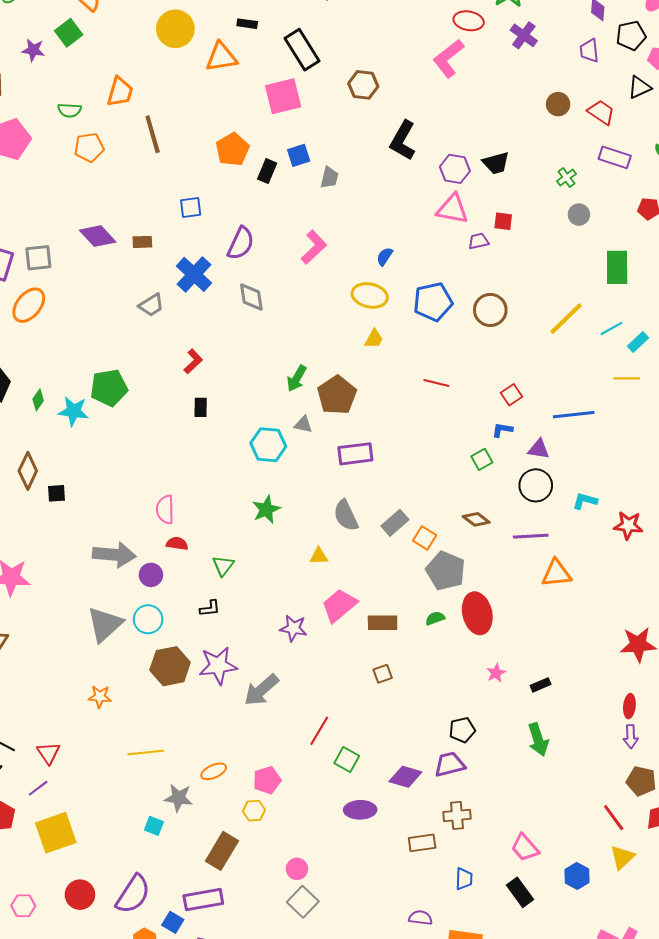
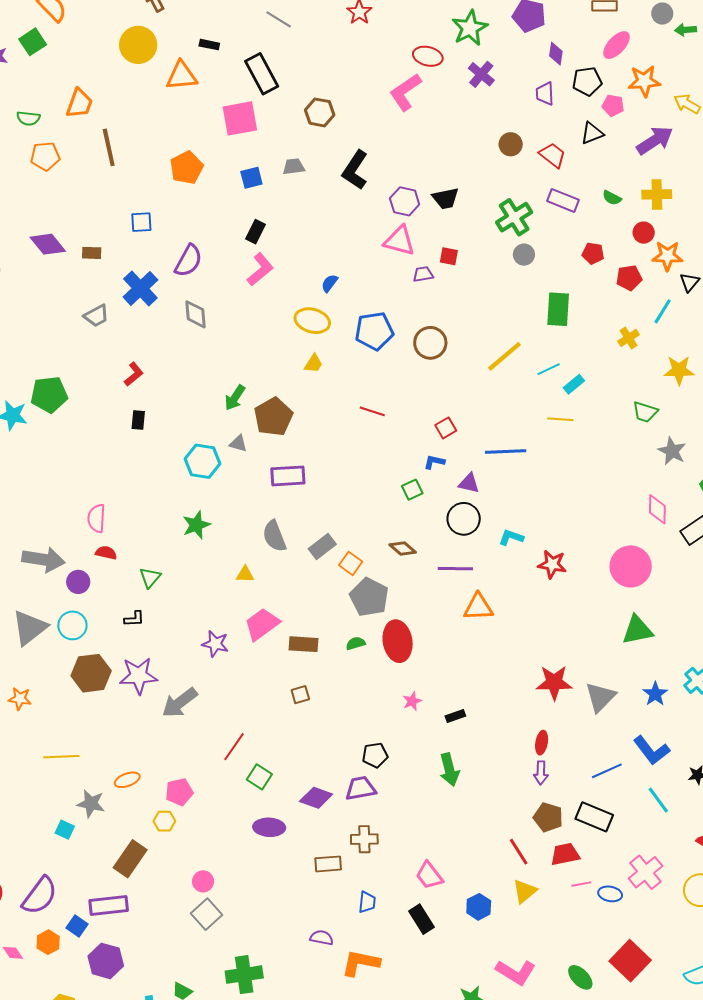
black rectangle: (267, 171) -> (255, 232), moved
gray trapezoid: (329, 178) -> (294, 167), moved, turned -115
green cross: (566, 178) -> (514, 217), size x1.8

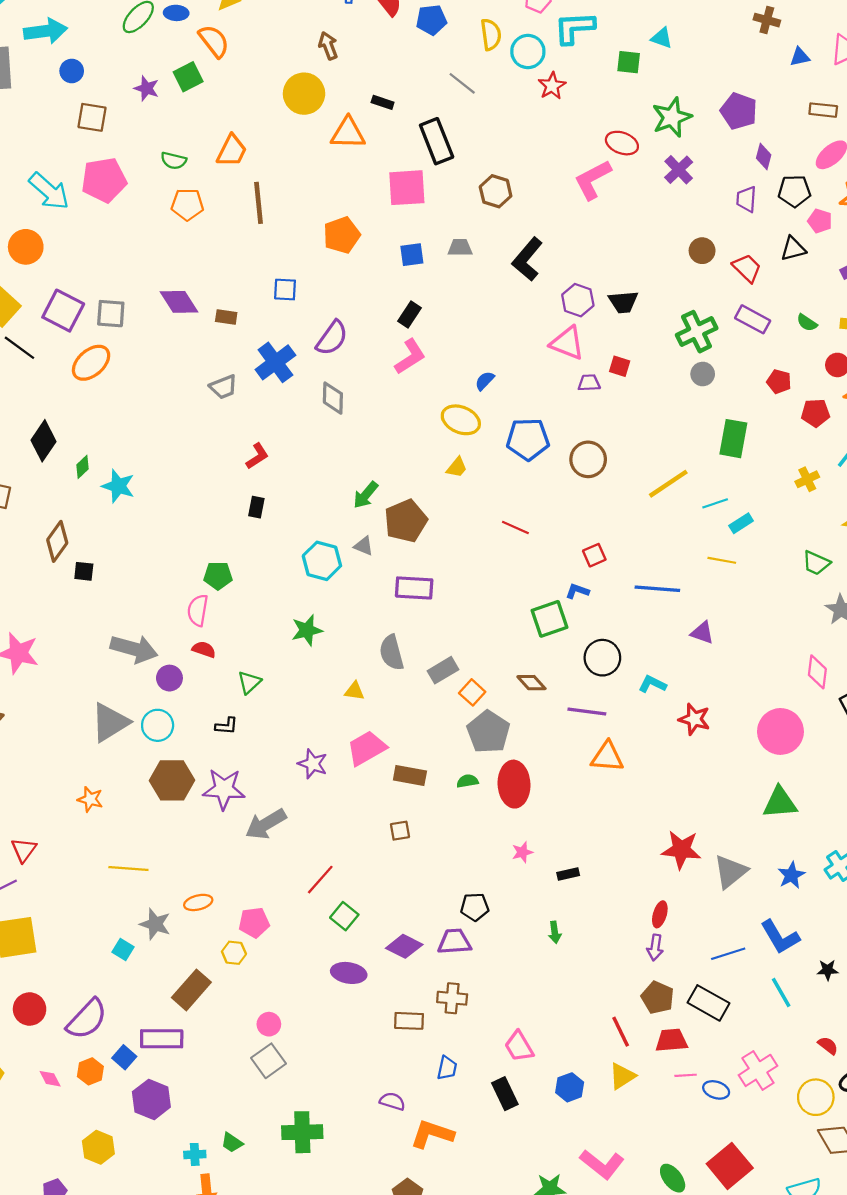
green pentagon: (49, 395) -> (218, 576), moved, size x0.7
purple triangle: (469, 483) -> (702, 633), moved
green square: (412, 490) -> (550, 619), size x1.6
green arrow: (449, 770) -> (555, 932), size x0.6

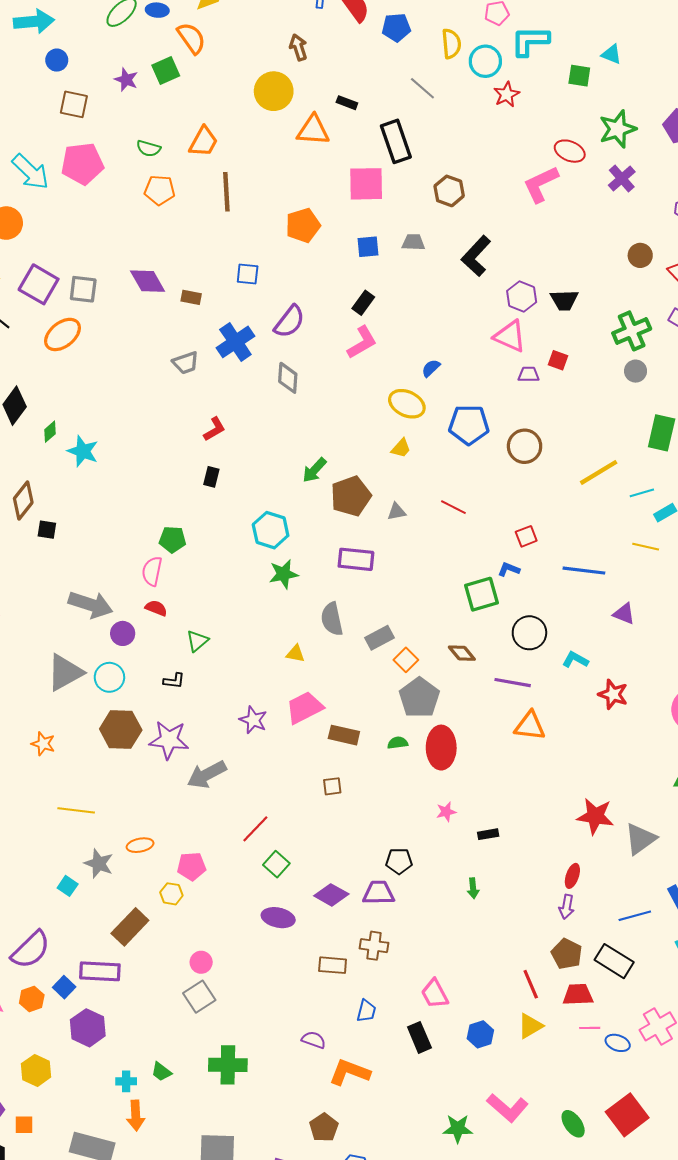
gray triangle: (364, 546) -> (397, 512), moved, turned -36
green star: (307, 630) -> (284, 574), moved

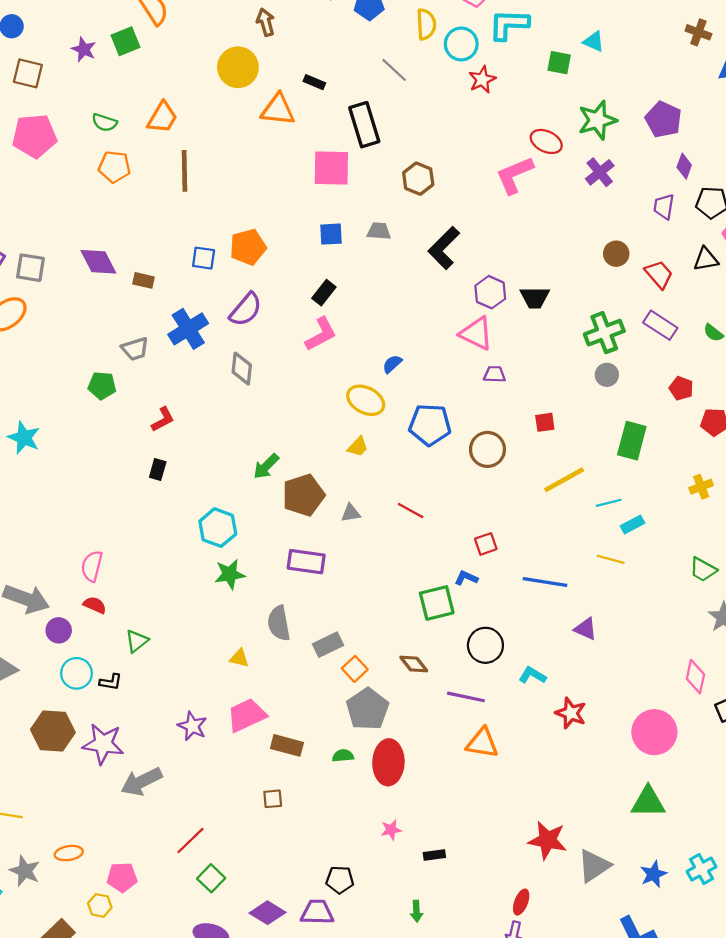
orange pentagon: (303, 225) -> (248, 247), moved
red square: (558, 360) -> (545, 422), moved, turned -30
green pentagon: (173, 539) -> (102, 386), moved
cyan circle: (109, 677) -> (77, 673), moved

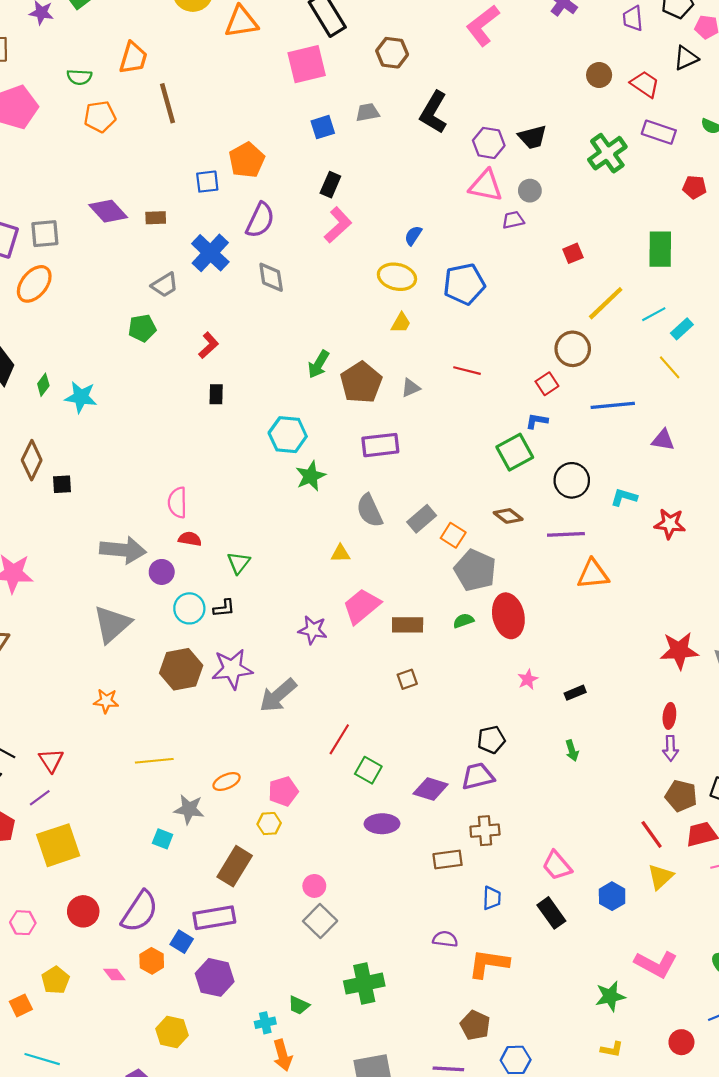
gray circle: (607, 375) -> (530, 191), moved
brown circle: (487, 449) -> (573, 349), moved
yellow line: (611, 559) -> (670, 367), turned 48

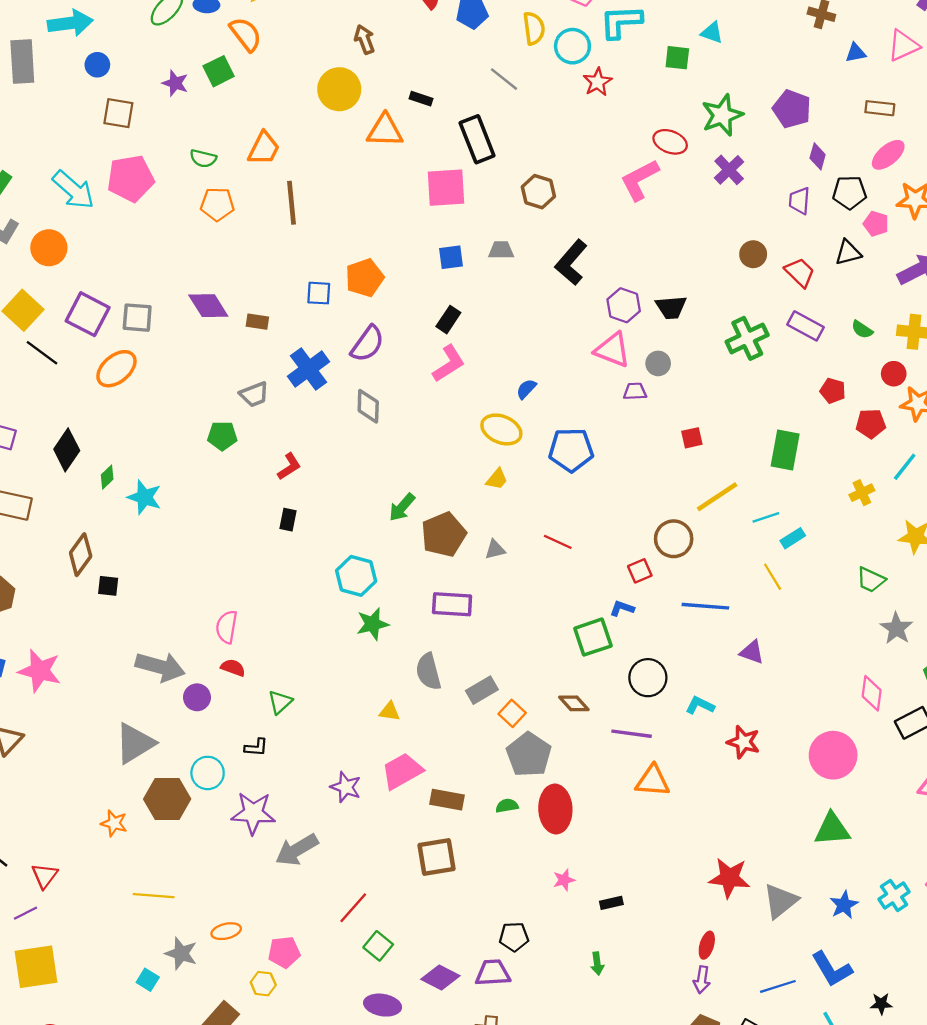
cyan circle: (189, 608) -> (208, 773), moved
brown hexagon: (181, 669) -> (167, 799), moved
brown square: (407, 679) -> (436, 857), size x1.8

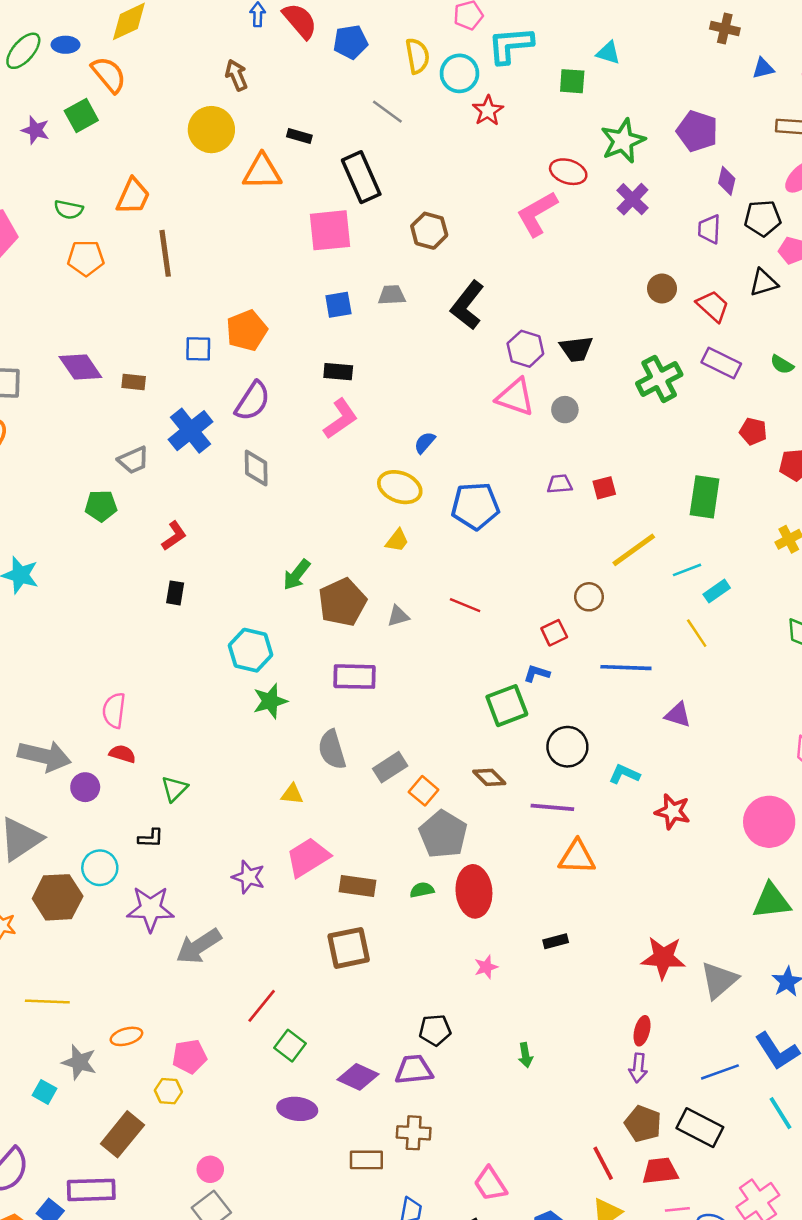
black rectangle: (448, 320) -> (338, 372), turned 64
purple trapezoid: (635, 391) -> (560, 484), moved
brown circle: (674, 539) -> (589, 597), size x0.7
black rectangle: (611, 903) -> (556, 941), moved

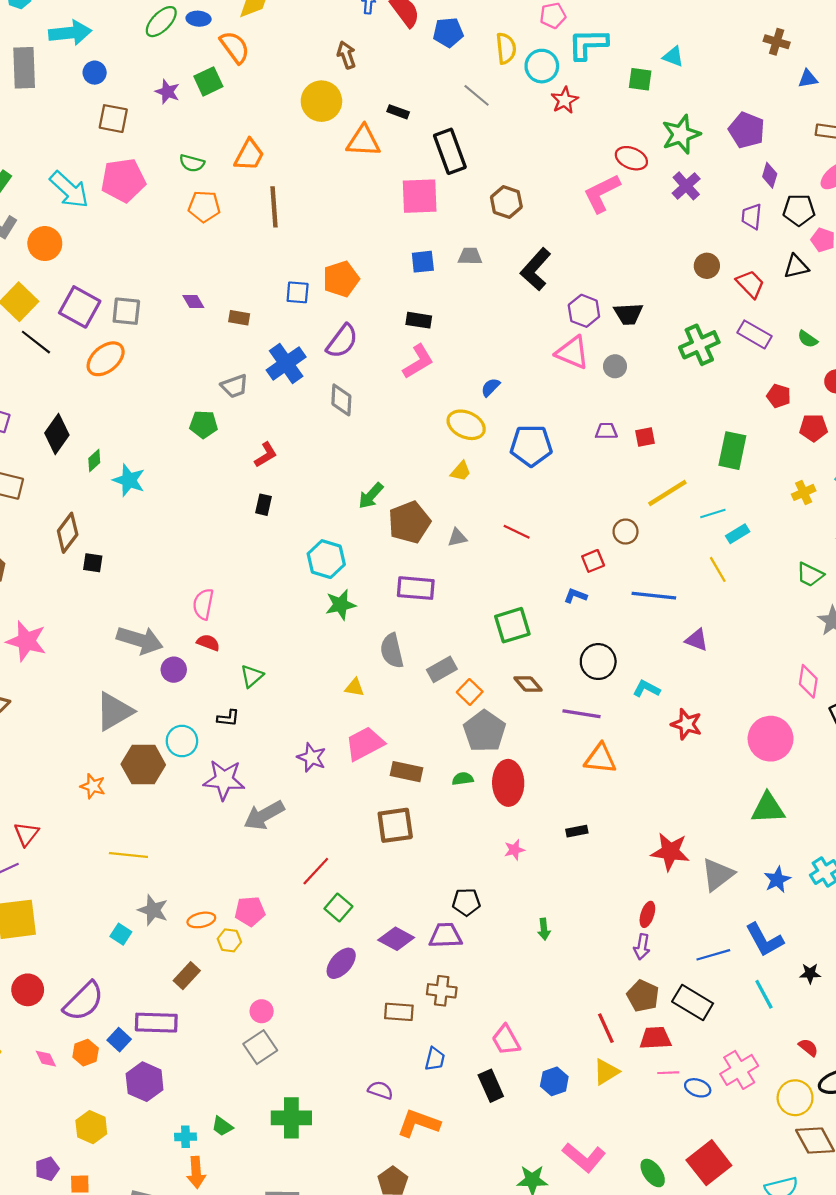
purple diamond: (80, 367) -> (193, 302), size x0.6
green square: (507, 706) -> (512, 625), moved
orange ellipse: (126, 1036) -> (201, 920), moved
purple ellipse: (297, 1109) -> (341, 963), turned -60
brown rectangle: (122, 1134) -> (187, 976), size x0.7

